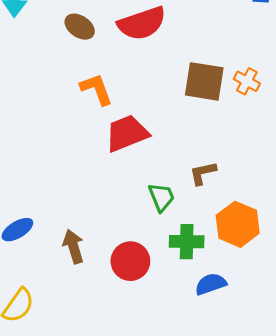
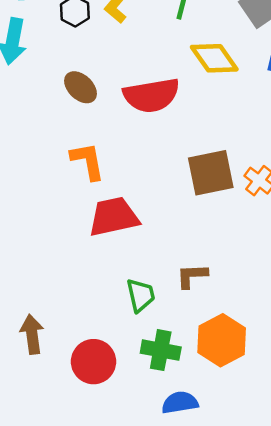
brown square: (204, 81) -> (211, 173), turned -30

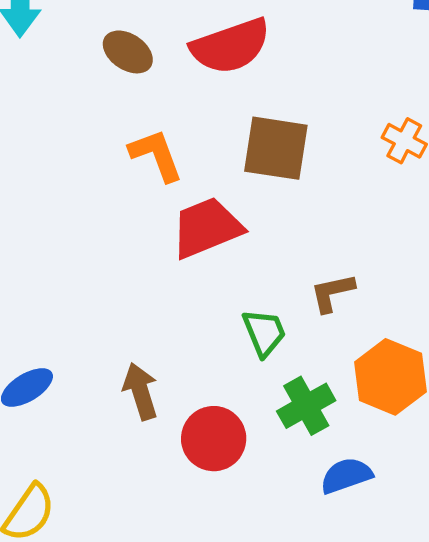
brown square: (211, 173) -> (276, 148), moved, turned 30
brown arrow: (32, 334) -> (140, 391), moved
green cross: (161, 350) -> (306, 406), turned -30

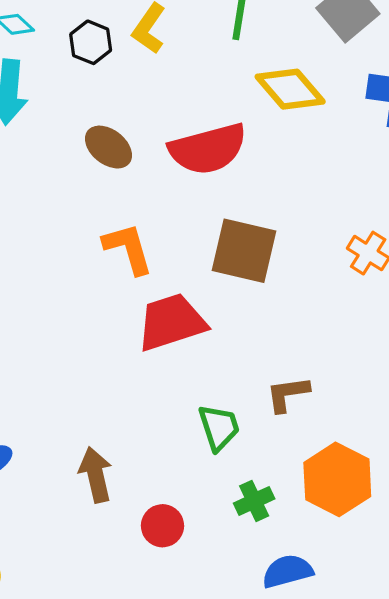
green cross: (306, 406) -> (254, 501), size x0.7
red circle: (214, 439) -> (162, 526), size x0.7

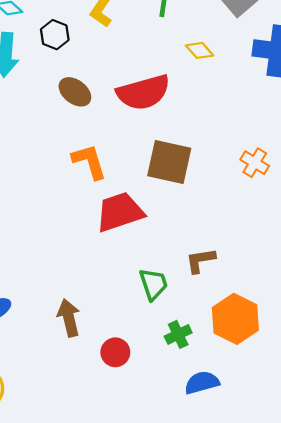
black hexagon: (91, 42) -> (55, 35), moved
yellow diamond: (290, 89) -> (200, 50), size x0.6

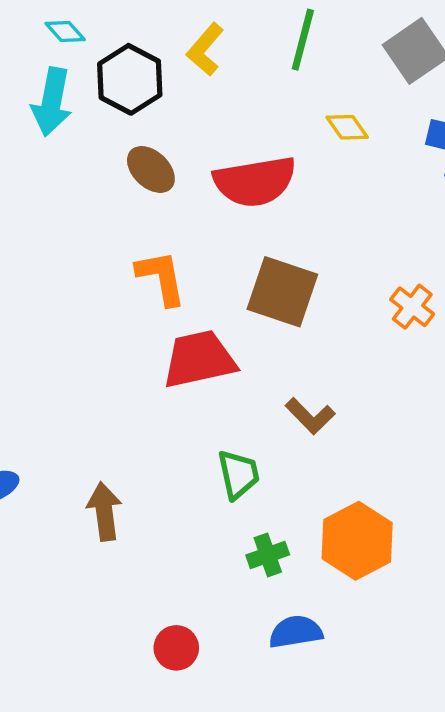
black hexagon: (55, 35) -> (130, 79), size x1.5
brown L-shape: (200, 260) -> (310, 416), moved, turned -132
red circle: (115, 352) -> (176, 648), moved

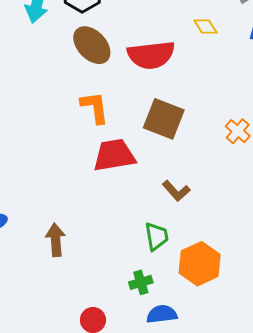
brown ellipse: (151, 169) -> (92, 45), size x1.4
green trapezoid: (238, 474) -> (157, 236), moved
green cross: (268, 555) -> (141, 282), moved

